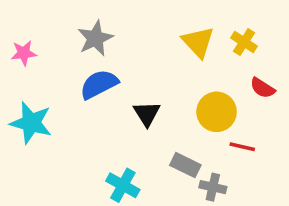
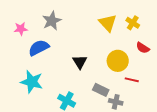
pink star: (24, 53) -> (21, 29), moved
blue semicircle: (99, 84) -> (39, 48), moved
cyan star: (31, 123) -> (32, 82), moved

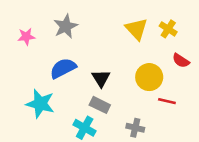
blue semicircle: (39, 48) -> (63, 68), moved
gray rectangle: (101, 90) -> (100, 105), moved
gray cross: (116, 102) -> (135, 128), moved

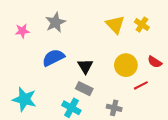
red semicircle: (181, 61) -> (155, 62), moved
red line: (167, 101) -> (141, 85), turned -40
cyan star: (40, 104) -> (24, 99), moved

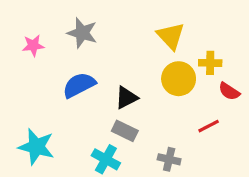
gray star: (55, 22) -> (82, 33), turned -30
yellow cross: (142, 25) -> (210, 63), moved, turned -32
yellow circle: (126, 65) -> (179, 79), moved
black triangle: (85, 66) -> (126, 98), turned 35

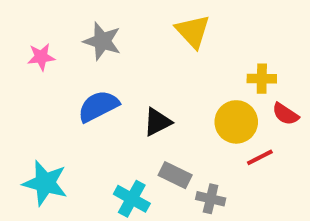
yellow triangle: (171, 36) -> (193, 31), moved
yellow circle: (179, 79) -> (236, 122), moved
gray rectangle: (125, 131) -> (175, 175), moved

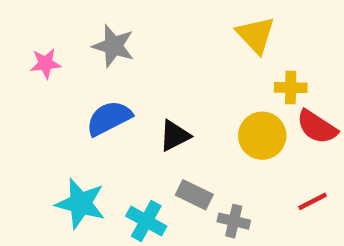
yellow triangle: (193, 31) -> (256, 35), moved
red semicircle: (285, 114) -> (317, 127), size x1.4
red line: (260, 157) -> (313, 201), moved
cyan star: (45, 183) -> (81, 204), moved

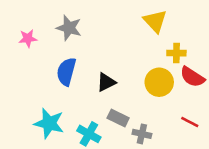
blue semicircle: (109, 118) -> (66, 72), turned -48
red line: (313, 201) -> (190, 122), turned 54

